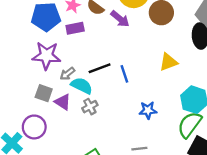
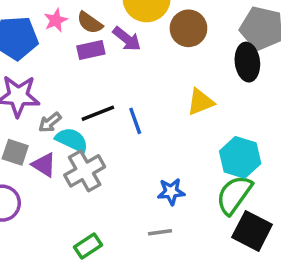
purple rectangle: (75, 28) -> (91, 50), moved
gray cross: (90, 107) -> (85, 171), size x1.6
blue star: (148, 110) -> (171, 192), moved

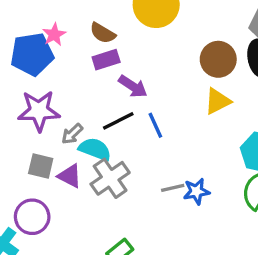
pink star: (56, 20) -> (54, 34), moved
brown circle: (188, 28) -> (218, 59), moved
purple arrow: (127, 39) -> (133, 86), moved
gray line: (160, 232) -> (173, 188), moved

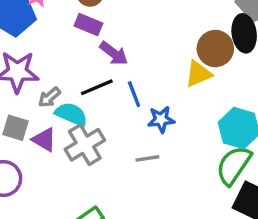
brown circle: (218, 59) -> (215, 49), moved
purple rectangle: (106, 60) -> (88, 25), turned 36
blue star: (196, 191) -> (161, 120), moved

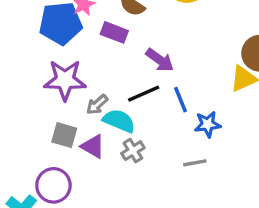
purple rectangle: (88, 25) -> (114, 32), moved
gray cross: (85, 145) -> (133, 151), size x0.6

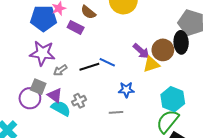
purple arrow: (160, 60) -> (141, 51), moved
blue line: (180, 100) -> (107, 62), moved, turned -49
cyan semicircle: (119, 121) -> (61, 108), moved
purple circle: (53, 185) -> (30, 98), moved

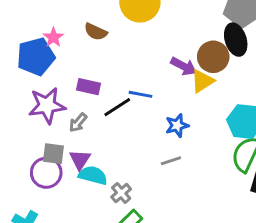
purple rectangle: (76, 27) -> (88, 87), moved
purple triangle: (55, 95) -> (80, 160), turned 42
gray cross: (79, 101) -> (121, 193), moved

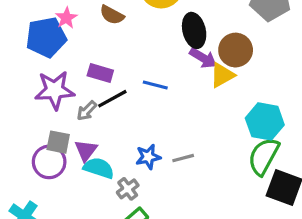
black ellipse: (236, 40) -> (194, 30), moved
black line: (117, 107) -> (112, 99), moved
blue star: (177, 125) -> (148, 157), moved

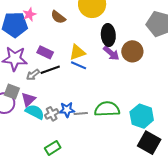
yellow triangle: (222, 75) -> (77, 52), moved
cyan hexagon: (265, 121) -> (142, 116), moved
green semicircle: (264, 156) -> (107, 109), moved, turned 50
gray line: (183, 158) -> (81, 114), moved
gray cross: (128, 189) -> (52, 114), moved

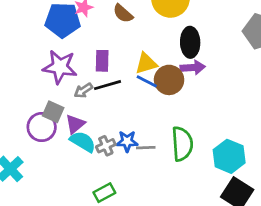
brown circle: (132, 51) -> (169, 80), moved
purple rectangle: (45, 52) -> (102, 61), turned 63
purple arrow: (111, 53) -> (193, 68), turned -48
green semicircle: (107, 109) -> (182, 144), turned 85

